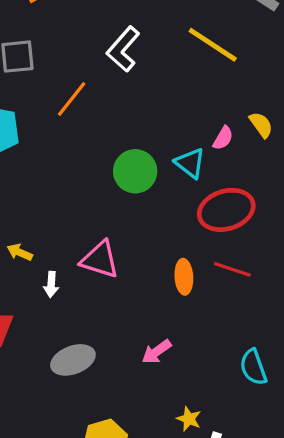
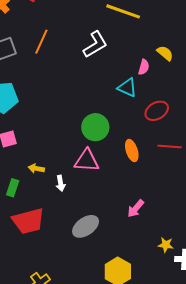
white L-shape: (123, 49) -> (95, 44), moved, turned -148
orange line: (72, 99) -> (41, 42), moved
green circle: (135, 171) -> (95, 127), moved
red ellipse: (226, 210) -> (157, 111), size x0.7
orange ellipse: (184, 277) -> (132, 151), moved

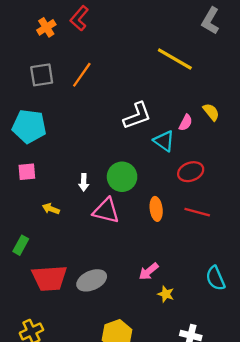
white L-shape: (95, 44) -> (137, 116), moved
white arrow: (61, 183) -> (84, 182), moved
green rectangle: (13, 188) -> (21, 245), moved
red trapezoid: (28, 221) -> (49, 278), moved
yellow star: (166, 245) -> (166, 294), moved

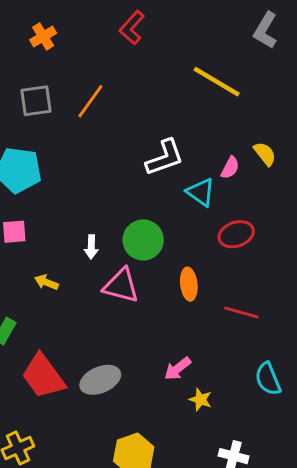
red L-shape: (79, 18) -> (132, 28), moved
red line: (197, 212) -> (241, 312), moved
red trapezoid: (49, 278) -> (43, 376), turned 57

